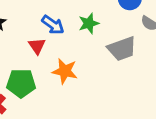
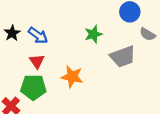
blue arrow: (53, 25) -> (38, 35), moved
red triangle: (37, 46) -> (37, 61), moved

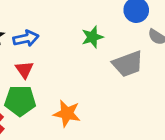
blue arrow: (38, 35) -> (26, 38), turned -48
orange star: (72, 77) -> (67, 113), moved

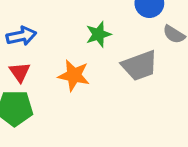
orange star: (67, 113) -> (74, 75), moved

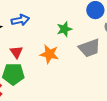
blue arrow: (21, 36) -> (20, 20), moved

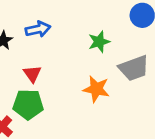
orange star: (49, 54) -> (96, 89), moved

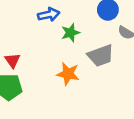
blue arrow: (38, 29) -> (49, 15), moved

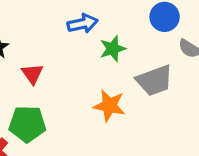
red triangle: (12, 60) -> (32, 74), moved

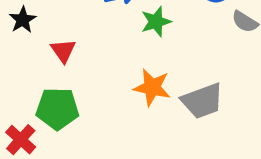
gray trapezoid: (154, 80) -> (202, 101), moved

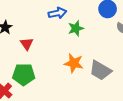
gray trapezoid: (202, 101) -> (100, 70), turned 50

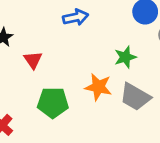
green star: (76, 28) -> (125, 57), moved
green pentagon: (24, 74) -> (53, 103), moved

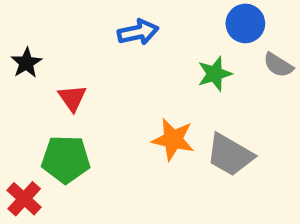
green star: (125, 57) -> (215, 74), moved
green pentagon: (53, 103) -> (66, 159), moved

